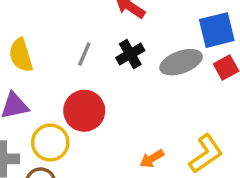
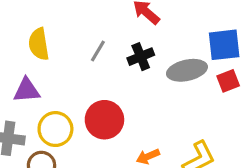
red circle: (84, 111) -> (104, 120), moved

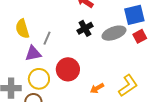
gray line: (98, 51) -> (47, 38), moved
purple triangle: (27, 90) -> (33, 53), moved

